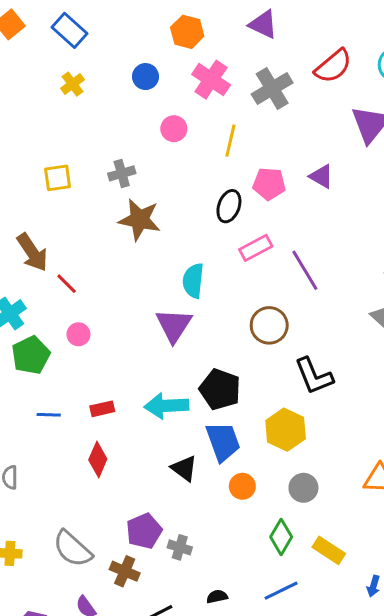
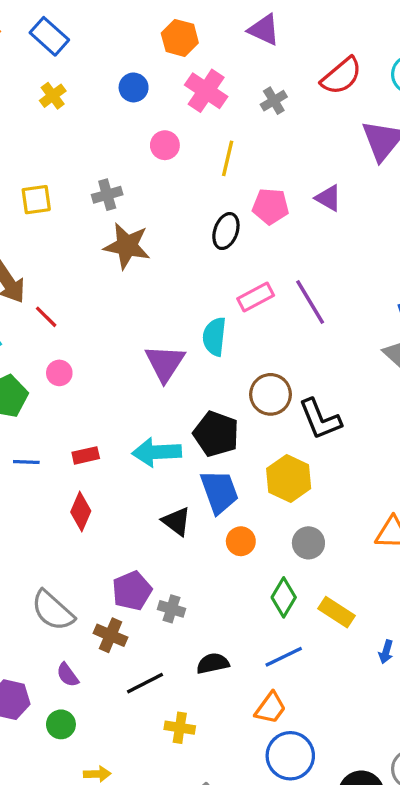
gray cross: (272, 88) -> (274, 101), size x0.6
pink rectangle: (256, 248) -> (256, 297), moved
cyan semicircle: (193, 281) -> (214, 337), moved
brown circle: (269, 325) -> (271, 394), moved
black semicircle: (217, 597) -> (213, 663), size x1.4

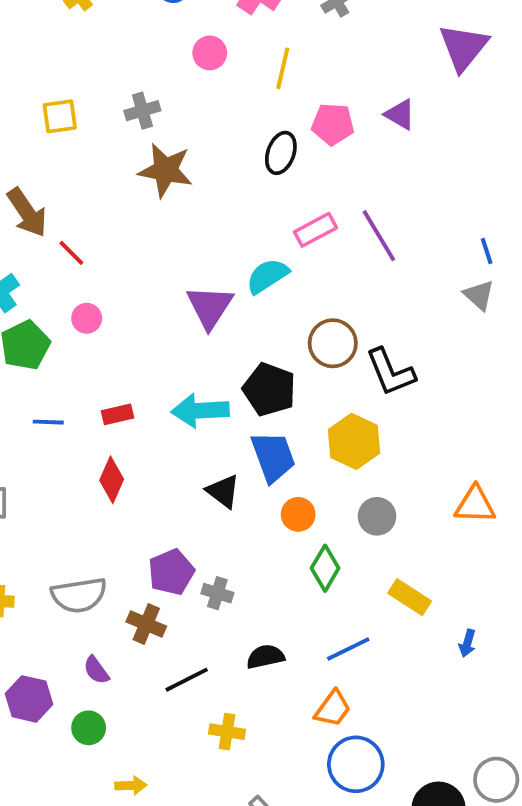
cyan semicircle: (214, 337) -> (267, 276), turned 51
green diamond: (284, 597) -> (325, 568), moved
gray semicircle: (53, 611) -> (79, 595), turned -51

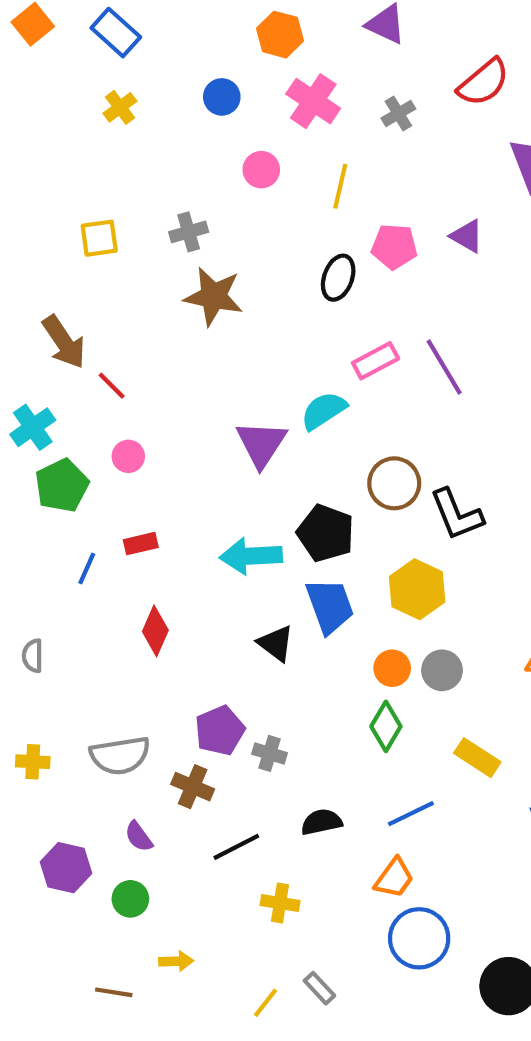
red rectangle: (117, 414) -> (141, 544), moved
blue line: (48, 422) -> (87, 569), turned -68
orange circle: (298, 514) -> (392, 668), moved

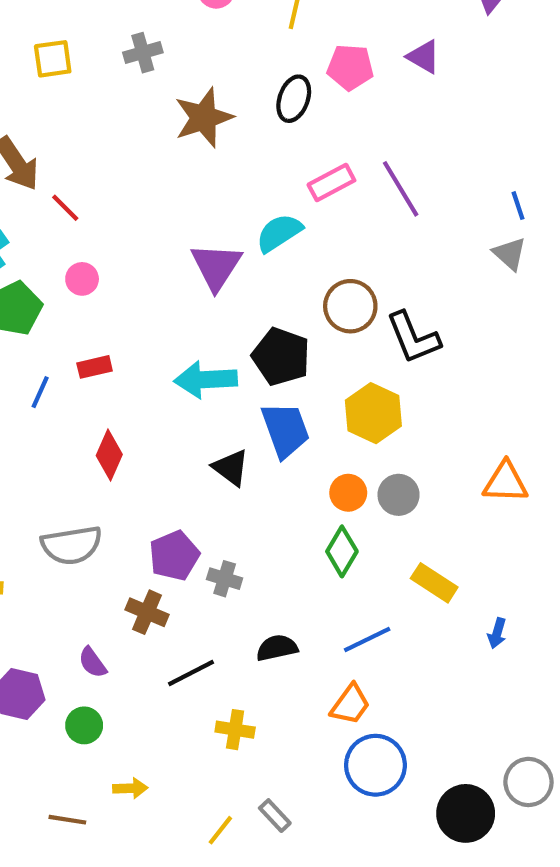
brown star: (213, 296) -> (204, 118), moved, turned -30
gray semicircle: (120, 755) -> (72, 545), moved

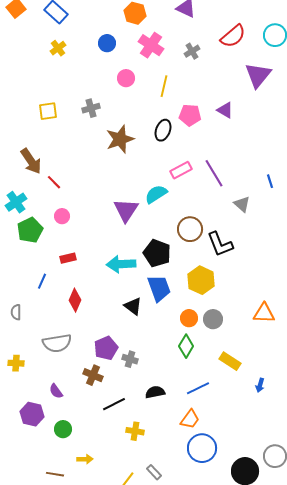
gray triangle: (510, 254) -> (242, 204), moved
blue line: (40, 392) -> (42, 281), moved
purple semicircle: (93, 663) -> (56, 391), moved

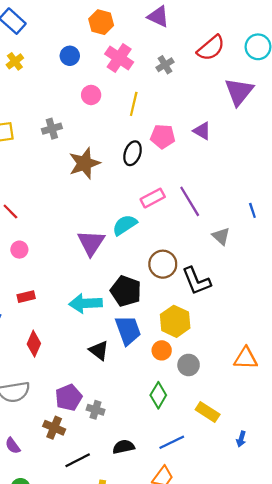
orange circle: (189, 318) -> (162, 350), moved

